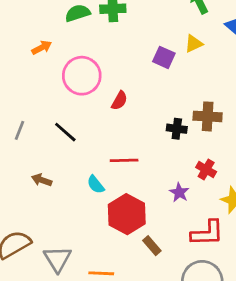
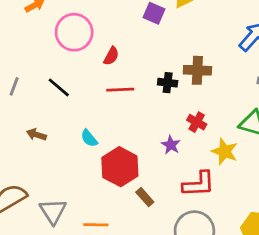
red line: (124, 160) -> (120, 90), moved

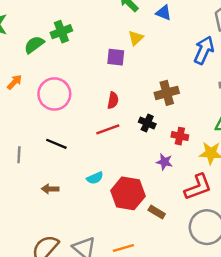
red semicircle: (111, 56) -> (113, 100), moved
black cross: (168, 83) -> (147, 123), moved, turned 35
cyan semicircle: (89, 138) -> (95, 178), turned -56

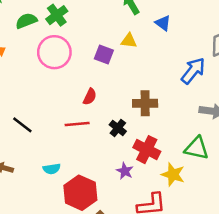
green cross: (61, 32) -> (57, 15), turned -30
yellow triangle: (136, 38) -> (129, 41), turned 35
pink circle: (54, 94) -> (54, 52), moved
red cross: (180, 136) -> (147, 150), size x1.5

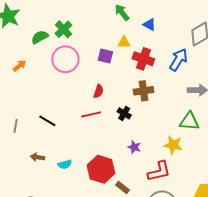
red cross: (147, 150) -> (143, 59), moved
cyan semicircle: (52, 169) -> (65, 164), moved

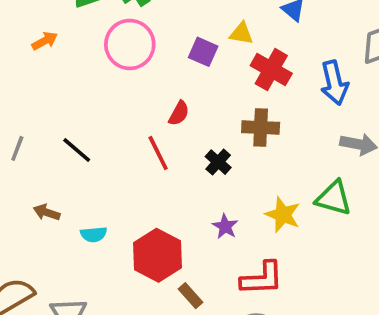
blue arrow: (179, 60) -> (334, 83), turned 125
red line: (91, 114) -> (158, 153), turned 66
yellow star: (173, 145) -> (283, 215), moved

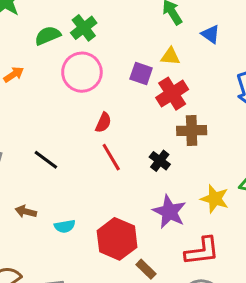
red cross: (271, 70) -> (172, 94), moved, turned 32
red semicircle: (179, 113) -> (103, 123), moved
purple star: (225, 226) -> (169, 212), size x1.6

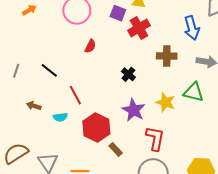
brown cross: (192, 130) -> (167, 56), moved
red line: (111, 157) -> (75, 95), moved
red L-shape: (202, 251) -> (155, 138), turned -75

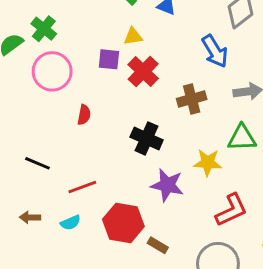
black cross: (128, 74) -> (147, 138), size x1.5
red line: (75, 95) -> (82, 187), turned -66
red L-shape: (155, 138) -> (231, 210), moved, turned 70

